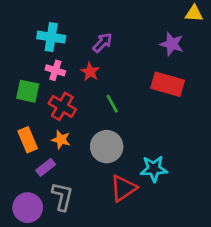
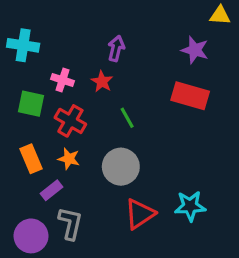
cyan cross: (51, 37) -> (23, 45), moved
purple arrow: (102, 43) -> (116, 48), turned -30
cyan star: (154, 169) -> (190, 206), moved

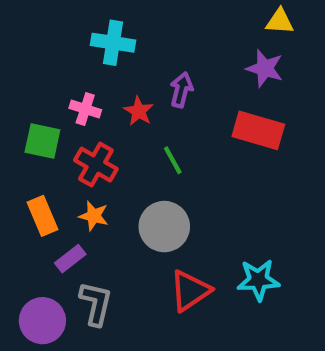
yellow triangle: (220, 15) -> (280, 21), moved
cyan cross: (23, 45) -> (113, 43), moved
purple arrow: (116, 48) -> (181, 90), moved

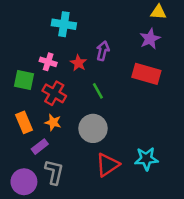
purple star: (265, 68) -> (150, 39), turned 30

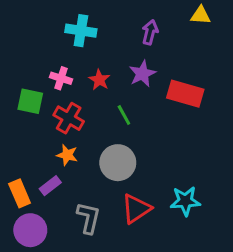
purple star: (150, 39) -> (142, 74), moved
purple arrow: (103, 51) -> (150, 32), moved
orange rectangle: (24, 122) -> (20, 193), moved
gray L-shape: (54, 172) -> (89, 218), moved

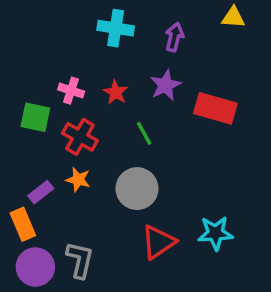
cyan cross: (81, 31) -> (116, 28), moved
purple rectangle: (50, 186) -> (41, 192), moved
gray L-shape: (89, 218) -> (80, 260), moved

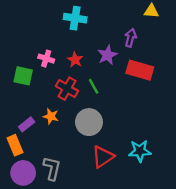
purple arrow: (174, 37) -> (131, 38), moved
red cross: (80, 137) -> (67, 89), moved

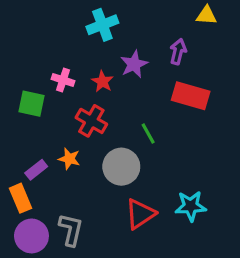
cyan cross: (75, 18) -> (102, 25), turned -30
purple star: (107, 55) -> (134, 64), moved
green line: (94, 86) -> (148, 134), moved

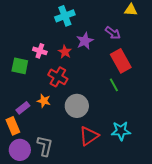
purple arrow: (178, 52) -> (113, 33), turned 112
red rectangle: (191, 96) -> (121, 61), turned 45
green line: (148, 134) -> (114, 85), moved

